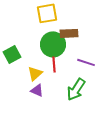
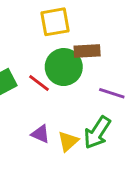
red line: (54, 64) -> (39, 83), moved, turned -49
yellow triangle: (35, 73) -> (68, 141), moved

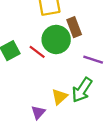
brown rectangle: (87, 51) -> (74, 27), turned 72
purple triangle: (40, 134) -> (38, 112), moved, turned 48

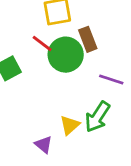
red line: (37, 52) -> (42, 44), moved
purple triangle: (38, 112) -> (43, 144), turned -32

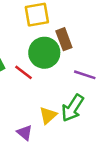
red line: (42, 44) -> (23, 72), moved

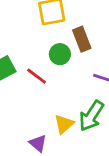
green circle: (44, 53) -> (60, 54), size x0.6

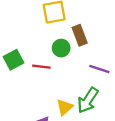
red line: (37, 76) -> (41, 67), turned -30

